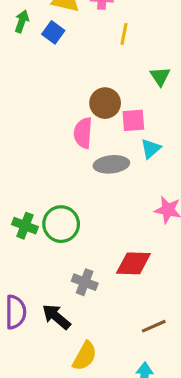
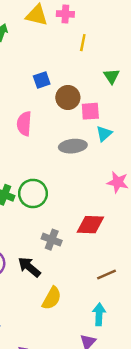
blue square: (53, 32) -> (42, 80), moved, turned 35
pink semicircle: (83, 133) -> (24, 124), moved

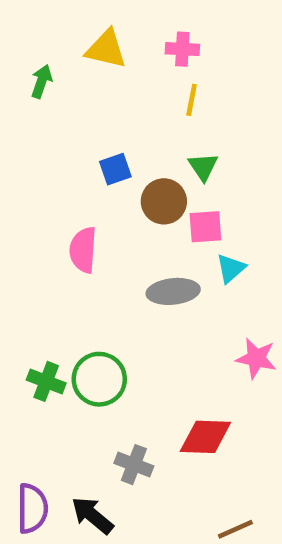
pink cross: (65, 14) -> (182, 49), moved
green triangle: (112, 76) -> (203, 167), moved

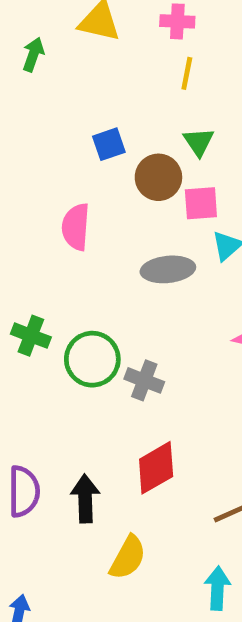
green cross: (46, 381) -> (31, 336), moved
red diamond: (205, 437) -> (156, 468), moved, turned -32
gray cross: (134, 465) -> (144, 380), moved
black arrow: (92, 515) -> (85, 499), turned 48

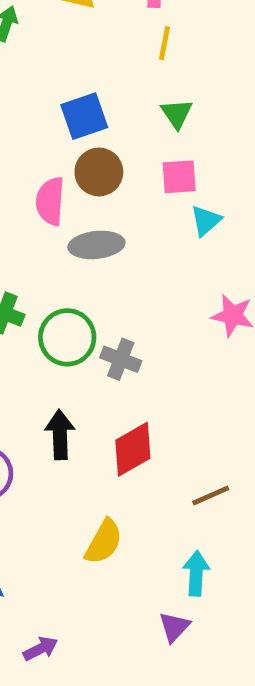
blue square: (109, 144) -> (84, 116), size x1.4
brown circle: (158, 177) -> (99, 172), moved
gray ellipse: (168, 269) -> (96, 245), moved
black arrow: (85, 499) -> (60, 435), moved

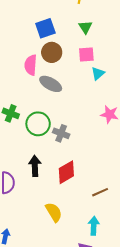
gray ellipse: (96, 245) -> (51, 84), turned 35
yellow semicircle: (104, 542) -> (54, 212), turned -60

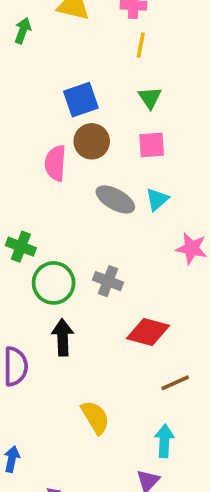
cyan triangle: (98, 73) -> (157, 199), moved
gray ellipse: (51, 84) -> (115, 199), moved
green circle: (38, 124) -> (54, 283), moved
red diamond: (66, 172) -> (148, 332), moved, turned 45

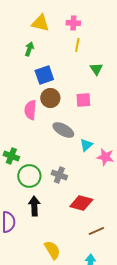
green arrow: (23, 31) -> (29, 49), moved
green triangle: (150, 98) -> (96, 69), moved
cyan triangle: (157, 199) -> (86, 145), moved

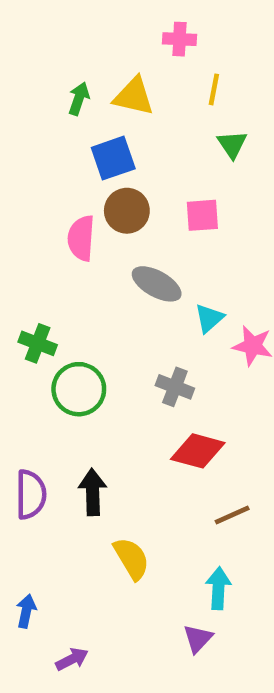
yellow triangle: (40, 23) -> (134, 96), moved
yellow line: (77, 45) -> (214, 89), moved
gray cross: (59, 175) -> (175, 387), moved
black arrow: (34, 206) -> (93, 492), moved

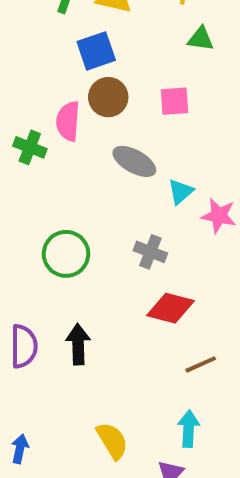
green triangle: (232, 144) -> (201, 39), turned -48
green cross: (38, 343) -> (30, 147), moved
yellow semicircle: (131, 558) -> (112, 441), moved

